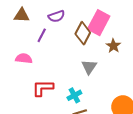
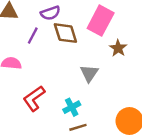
brown diamond: (83, 33) -> (65, 33), moved, turned -45
red L-shape: (43, 88) -> (34, 98), turned -35

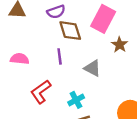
purple line: (33, 36) -> (60, 56), moved, turned -35
gray triangle: (89, 73) -> (93, 68), turned -36

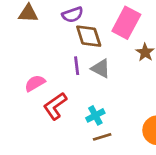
pink semicircle: (20, 59) -> (35, 83), moved, turned -36
gray triangle: (93, 68) -> (101, 68), moved

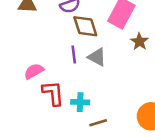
red L-shape: (55, 106) -> (53, 93), turned 120
cyan cross: (95, 115) -> (80, 102), moved, turned 30

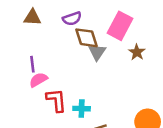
purple line: (74, 54) -> (32, 64), moved
gray triangle: (97, 57) -> (97, 52), moved, turned 36

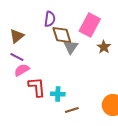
brown triangle: (32, 17) -> (17, 36), moved, turned -42
purple semicircle: (72, 19) -> (50, 19), turned -63
purple line: (32, 64) -> (17, 57), turned -56

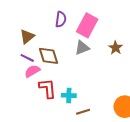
pink rectangle: (90, 25) -> (87, 25), moved
brown diamond: (62, 35) -> (49, 56), moved
gray triangle: (71, 47) -> (82, 48), turned 35

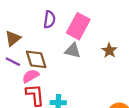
gray triangle: (82, 48) -> (73, 51), turned 35
pink semicircle: (32, 71) -> (31, 76), moved

